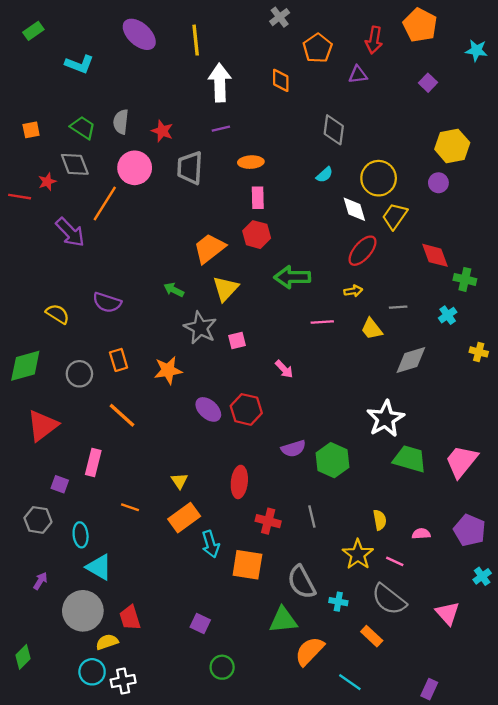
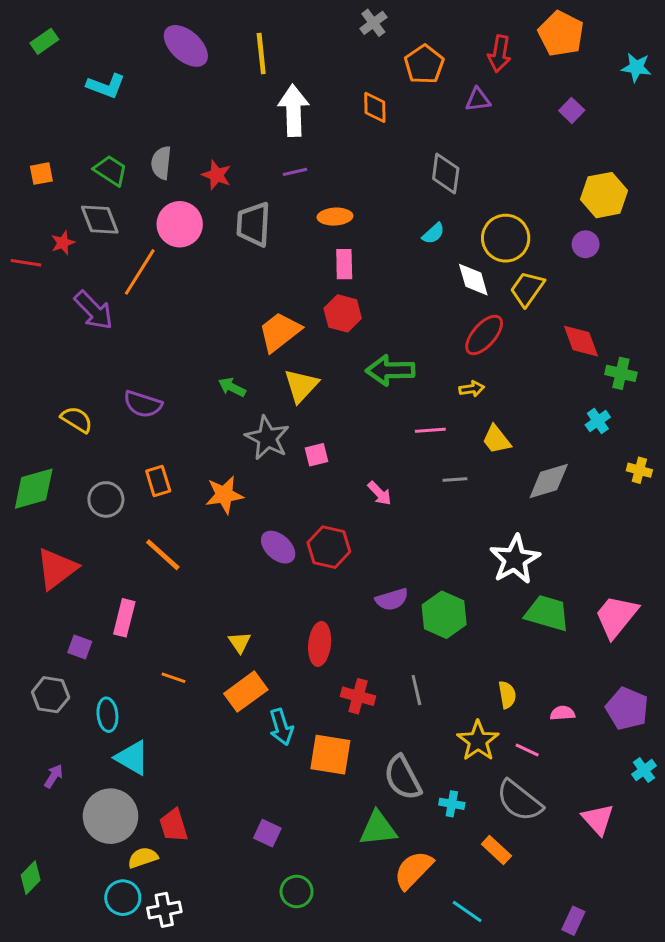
gray line: (398, 307) -> (455, 479), moved

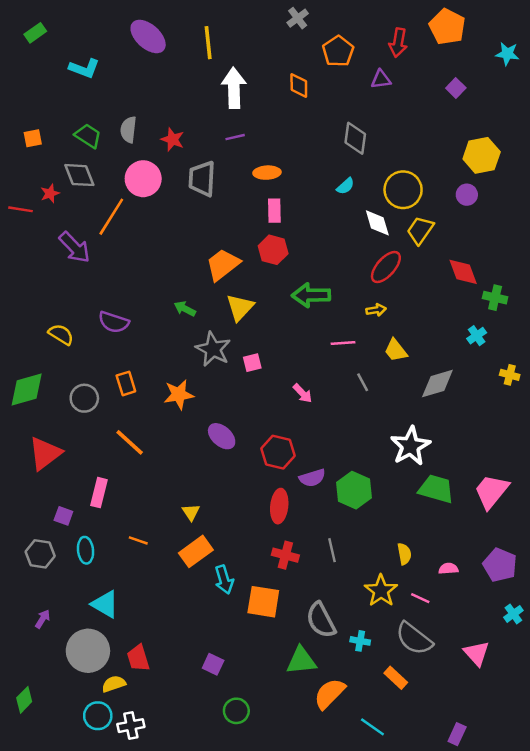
gray line: (455, 479) -> (363, 382), turned 66
red hexagon: (329, 547) -> (278, 452), moved
red ellipse: (320, 644) -> (279, 506), moved
cyan ellipse: (107, 715) -> (86, 550), moved

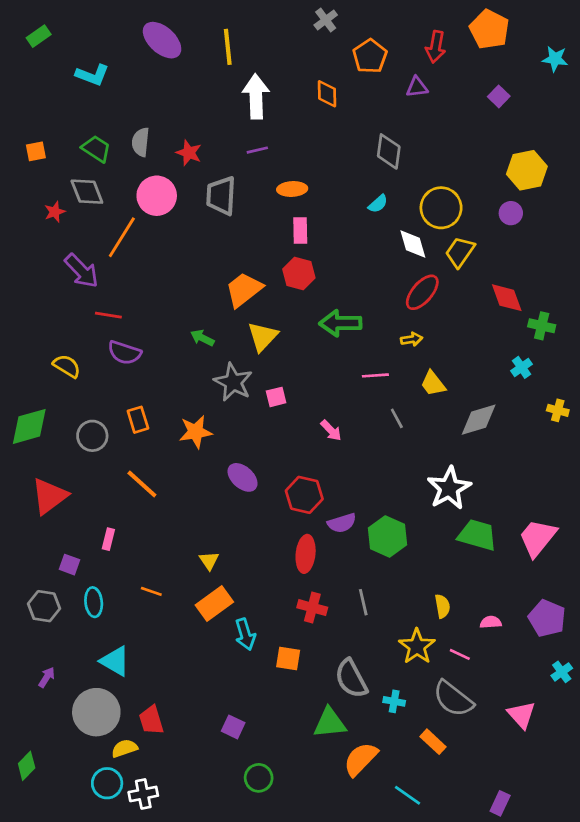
red line: (21, 209) -> (108, 315), moved
pink rectangle: (99, 493) -> (108, 539), size x0.7
orange square: (263, 602) -> (288, 658), size x0.7

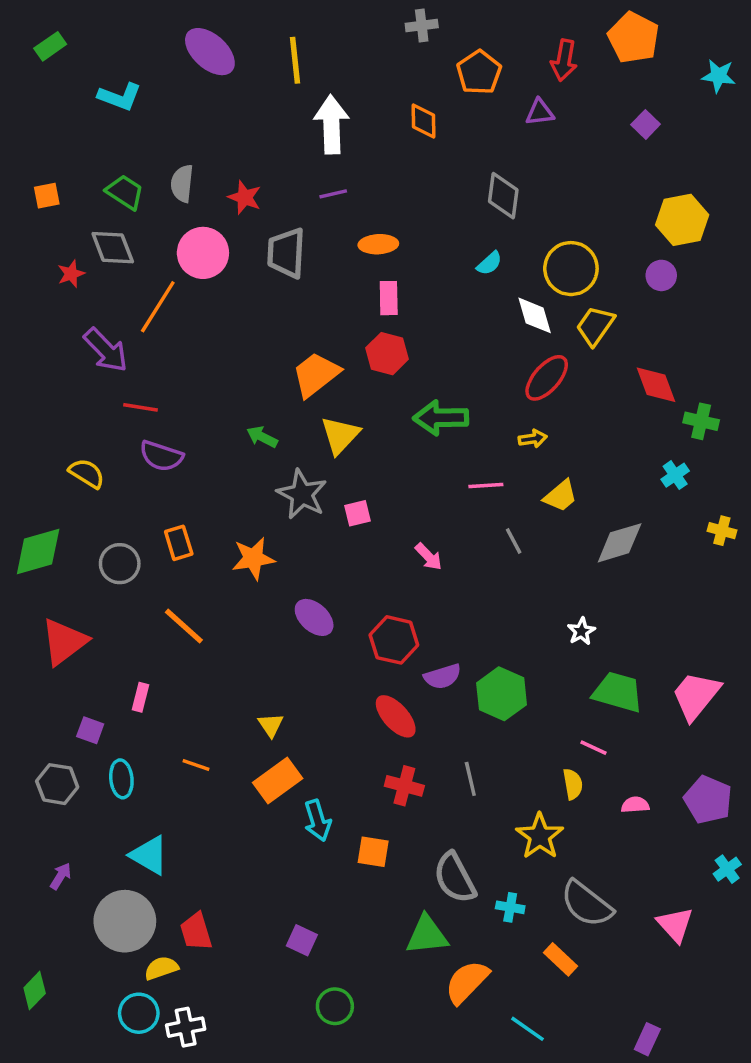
gray cross: (326, 20) -> (422, 26), turned 30
yellow trapezoid: (433, 384) -> (561, 496), turned -92
white star: (449, 488) -> (581, 631), size x0.5
red ellipse: (306, 554) -> (396, 716), turned -48
pink line: (460, 654) -> (594, 748), moved

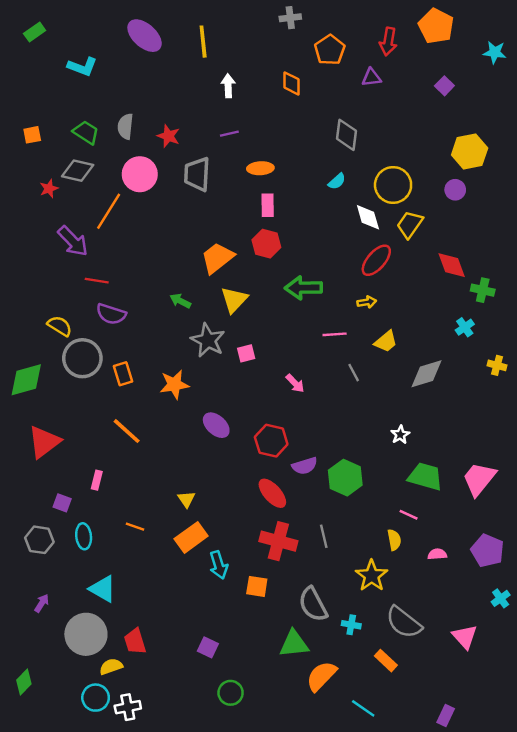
white arrow: (331, 124) -> (228, 86), size x0.6
gray diamond: (113, 248) -> (78, 171), turned -56
gray circle: (120, 564) -> (82, 358), moved, size x1.4
red cross: (404, 786) -> (278, 541), size x1.4

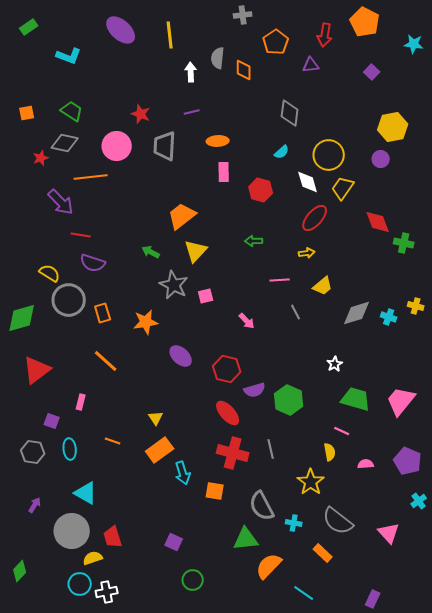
gray semicircle: (125, 126) -> (218, 58), moved
orange line: (109, 211) -> (91, 177), turned 52
red hexagon: (266, 244) -> (261, 190), moved
green arrow: (303, 288) -> (254, 241), size x0.6
cyan cross: (465, 327) -> (389, 317), moved, turned -35

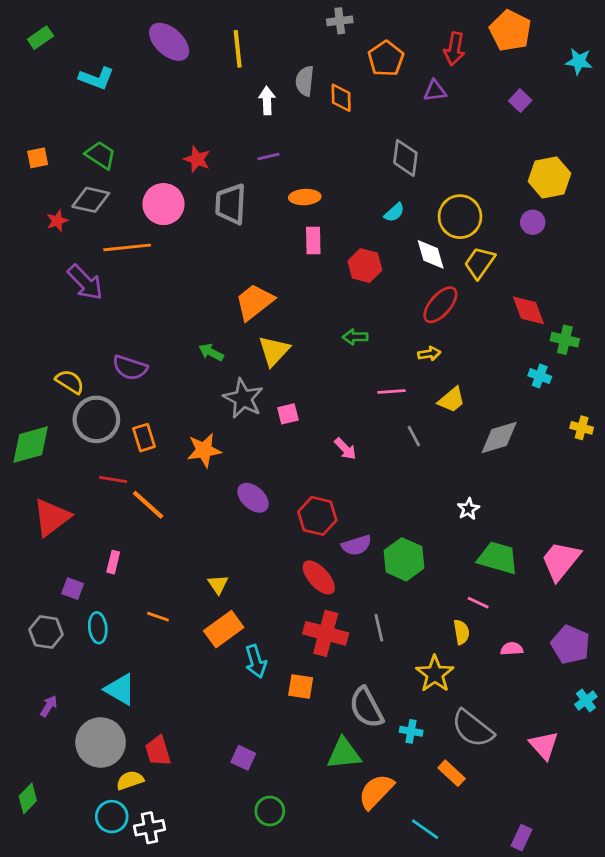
red line: (81, 235) -> (113, 480), moved
cyan cross: (389, 317) -> (540, 376), moved

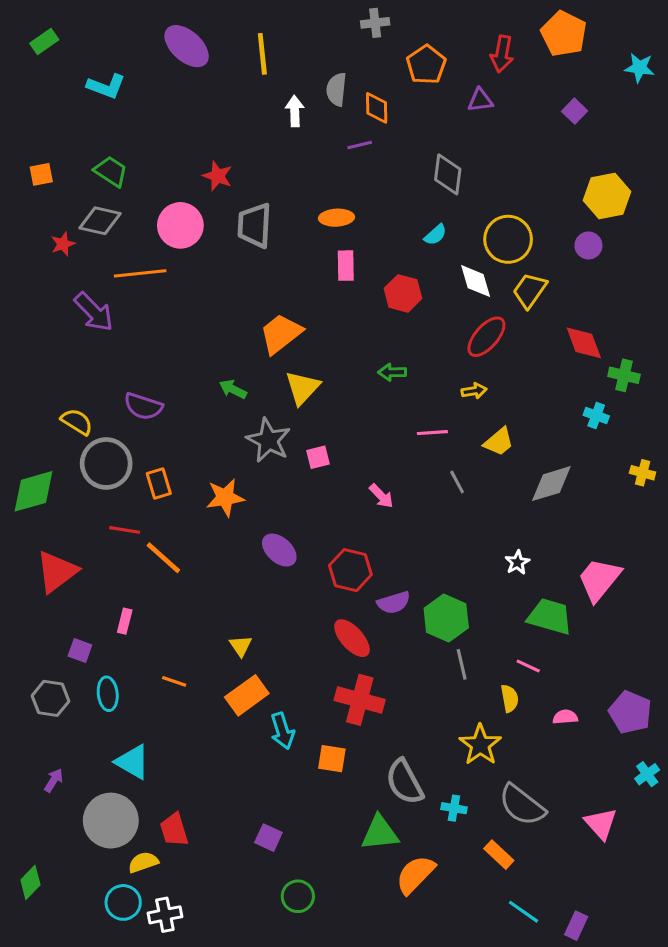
purple line: (268, 156) -> (360, 145), moved
pink trapezoid: (561, 561) -> (599, 579), moved
gray line: (379, 628) -> (462, 664), moved
cyan line: (425, 829) -> (524, 912), moved

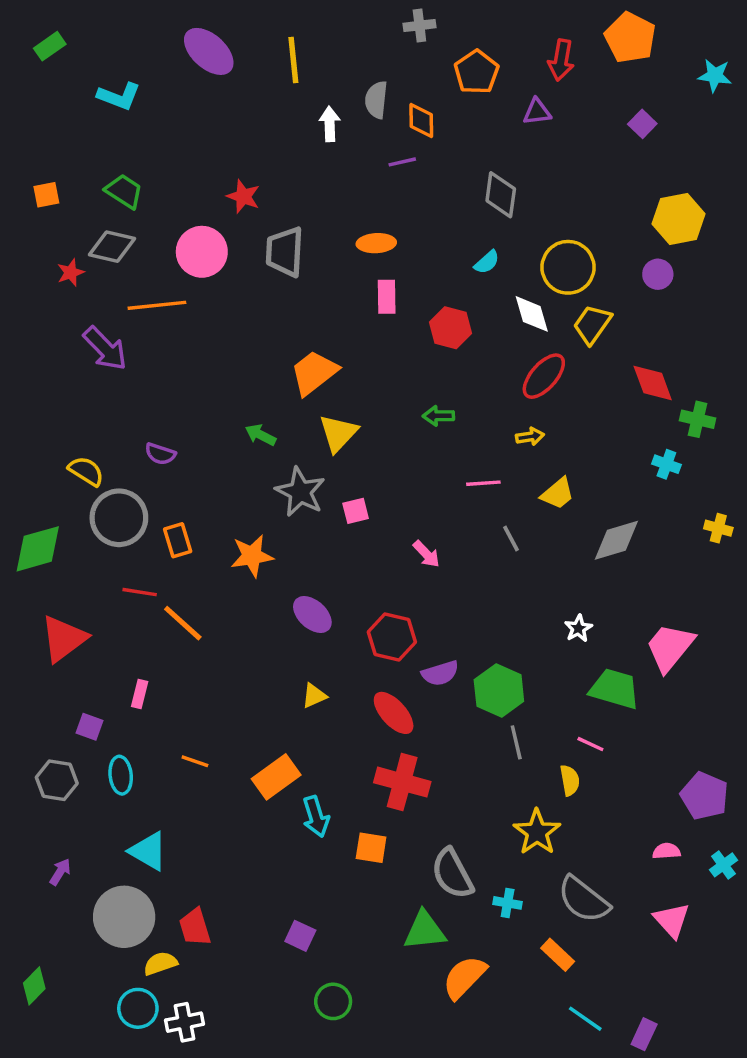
purple semicircle: (143, 406) -> (160, 454), size x0.7
yellow triangle: (241, 646) -> (314, 696), moved, turned 40
pink semicircle: (565, 717) -> (666, 851), moved

